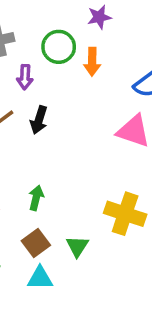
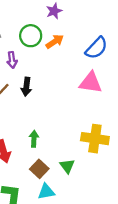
orange arrow: (92, 62) -> (55, 42), turned -114

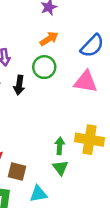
green circle: (31, 36) -> (44, 67), moved
green arrow: (34, 139) -> (60, 146), moved
brown square: (39, 169) -> (17, 171), moved, turned -30

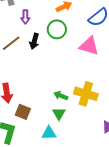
green arrow: (60, 146) -> (61, 96), turned -80
cyan triangle: (38, 194) -> (49, 133), moved

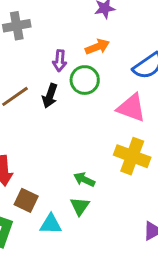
purple arrow: (25, 17) -> (60, 61), moved
yellow cross: (86, 94) -> (132, 156), moved
cyan triangle: (49, 133) -> (51, 224), moved

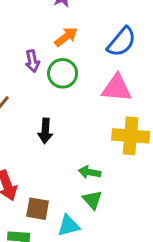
black arrow: (50, 96) -> (45, 131), moved

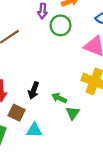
black arrow: (45, 131) -> (34, 90), moved
green triangle: (92, 200) -> (73, 113), moved

